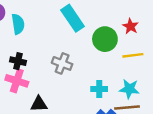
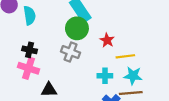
red star: (130, 26) -> (107, 40), moved
green circle: (105, 39) -> (77, 28), moved
yellow line: (133, 55) -> (125, 56), moved

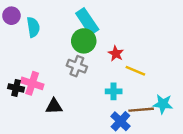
black cross: (30, 50) -> (16, 88), moved
yellow line: (125, 56) -> (135, 71), turned 30
cyan star: (133, 76) -> (163, 104), moved

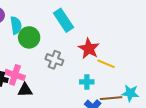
green circle: (84, 41) -> (29, 37), moved
red star: (116, 54) -> (89, 49), size x1.5
black triangle: (54, 106) -> (25, 90), moved

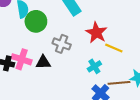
cyan cross: (87, 82) -> (94, 66), turned -32
black triangle: (25, 90) -> (43, 62), moved

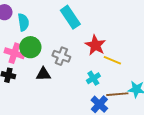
green circle: (36, 21) -> (30, 47), moved
pink cross: (22, 59) -> (14, 53), moved

